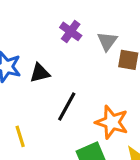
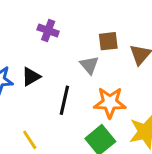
gray triangle: (107, 41) -> (89, 65), moved

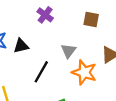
brown square: (108, 41) -> (91, 19), moved
orange star: (110, 103) -> (84, 72), moved

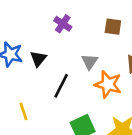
black triangle: (21, 46) -> (38, 59), turned -35

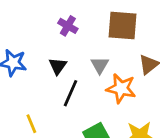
brown square: (113, 27) -> (122, 25), size x1.6
black triangle: (38, 59) -> (58, 66), moved

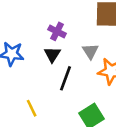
purple cross: (68, 26) -> (57, 31), moved

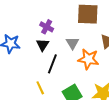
yellow line: (32, 108) -> (40, 88), moved

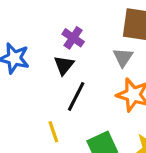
gray triangle: (73, 43) -> (123, 57), moved

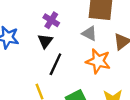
gray triangle: (123, 57) -> (89, 33), turned -35

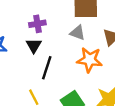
purple cross: (51, 20) -> (37, 24), turned -35

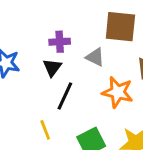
gray triangle: (77, 33) -> (95, 57), moved

